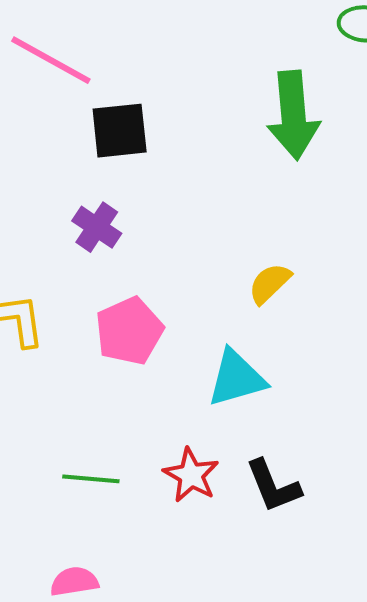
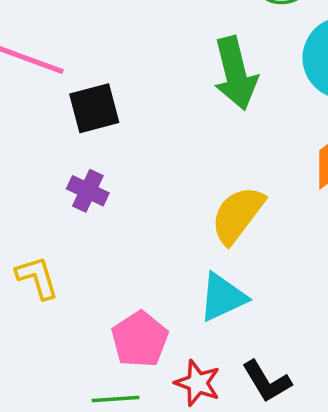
yellow semicircle: (270, 283) -> (238, 215), size x1.6
pink pentagon: (129, 331) -> (140, 339), moved

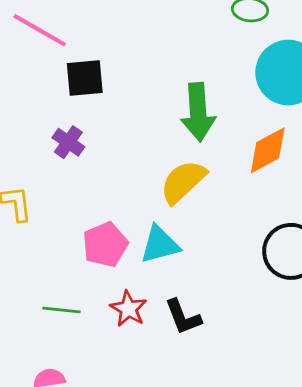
green arrow: (235, 73) -> (198, 112), moved
pink pentagon: (140, 339) -> (105, 245), moved

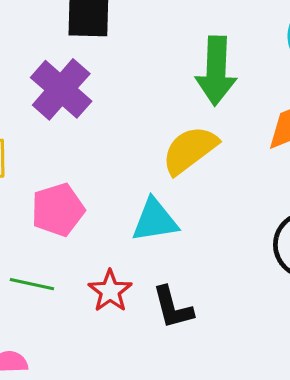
purple cross: (68, 142) -> (61, 89), size x1.6
pink pentagon: (105, 245) -> (58, 210), moved

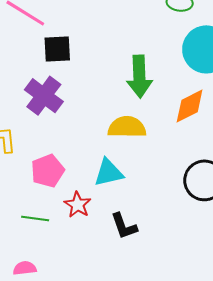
yellow semicircle: (190, 150) -> (127, 127), turned 42
red star: (110, 291) -> (78, 205), moved

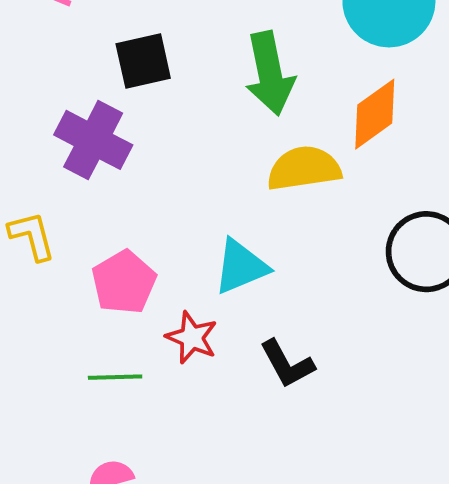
black square: (57, 49) -> (143, 61), moved
yellow semicircle: (127, 127) -> (304, 168), moved

